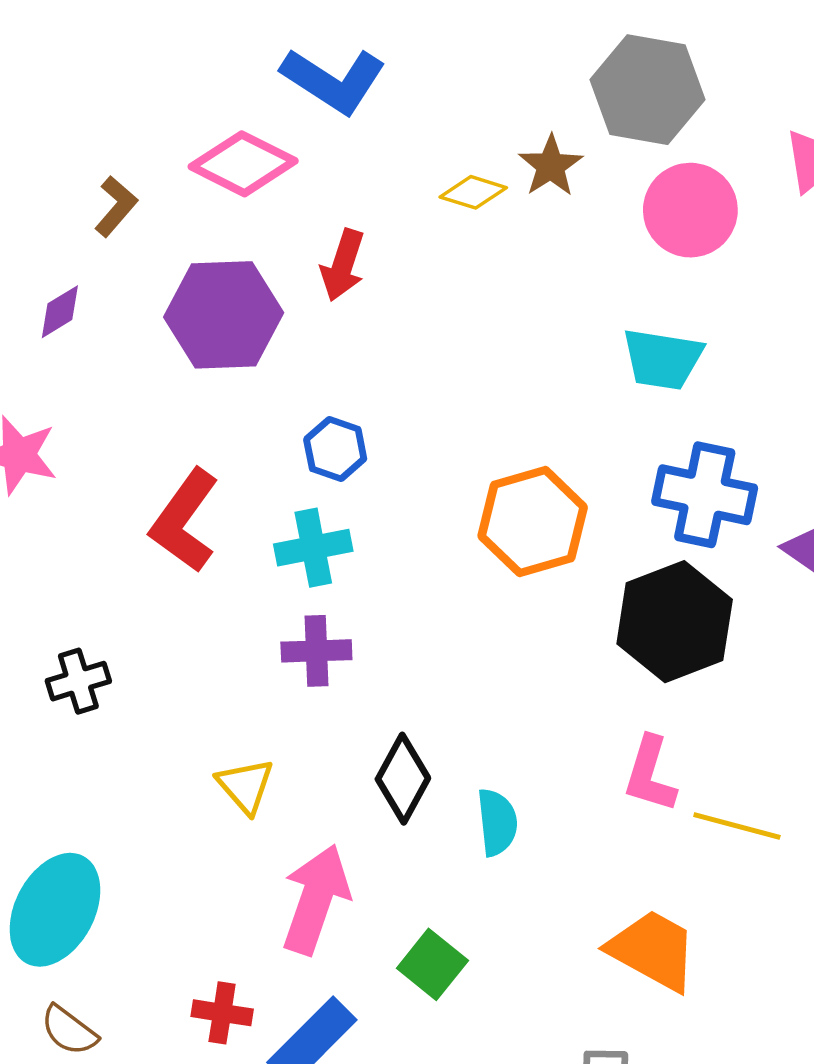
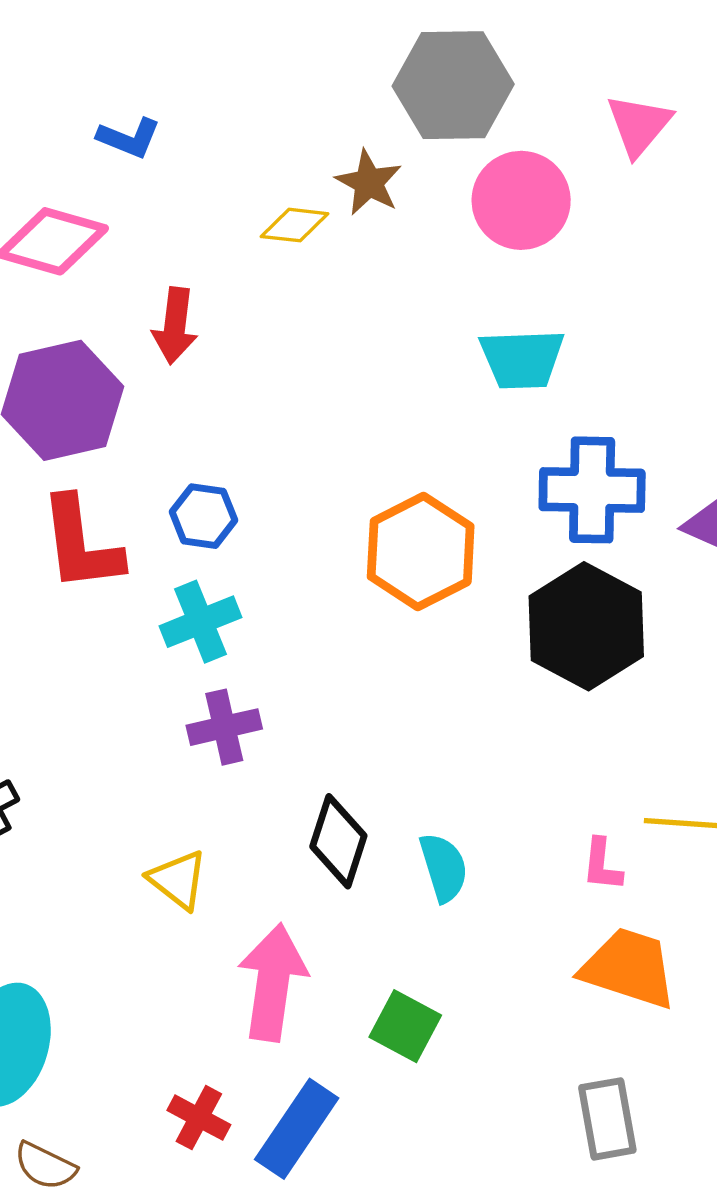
blue L-shape: (334, 80) -> (129, 138), size x0.6
red L-shape: (184, 521) -> (81, 544), moved, turned -32
pink L-shape: (650, 774) -> (602, 865), moved, size x0.7
red cross: (222, 1013) -> (199, 1118), turned 30

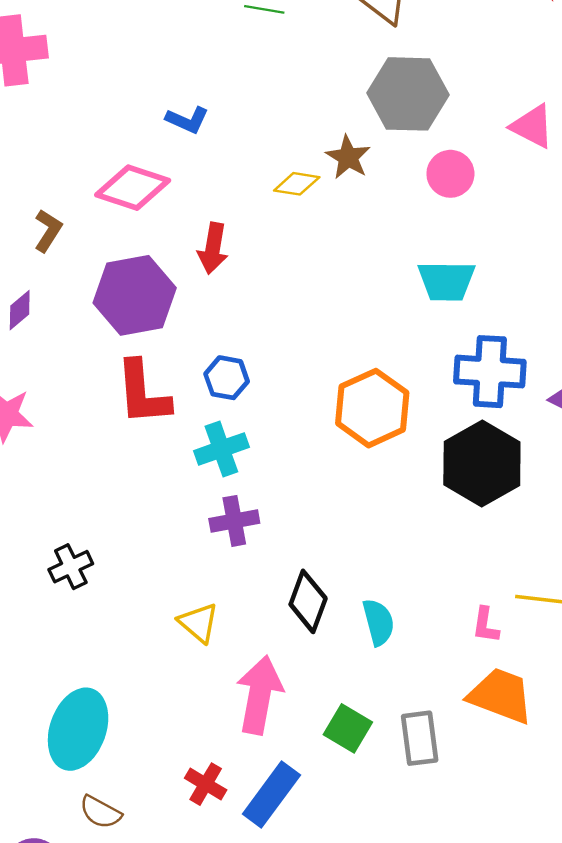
pink triangle: (639, 125) -> (532, 126), turned -45
pink circle: (521, 200) -> (450, 174), size x0.7
gray rectangle: (607, 1119) -> (420, 738), moved

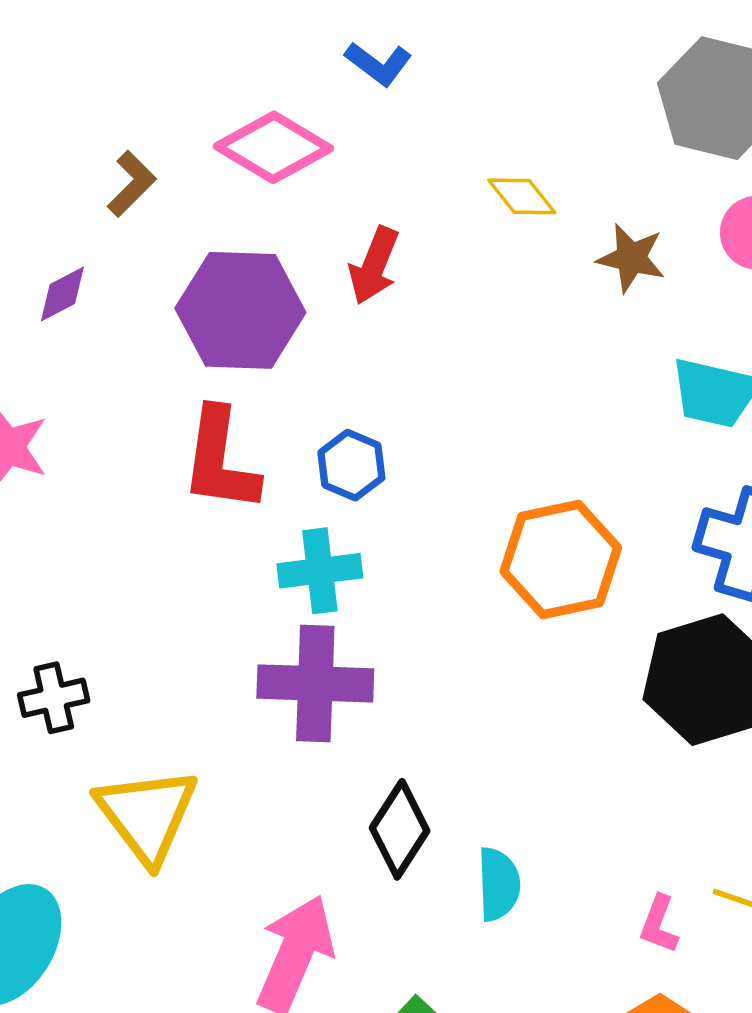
brown star: (348, 157) -> (631, 258), moved, turned -30
yellow diamond: (297, 184) -> (522, 196), turned 30
purple cross: (234, 521) -> (315, 683), size x1.5
yellow triangle: (199, 623) -> (147, 815), moved, size x1.6

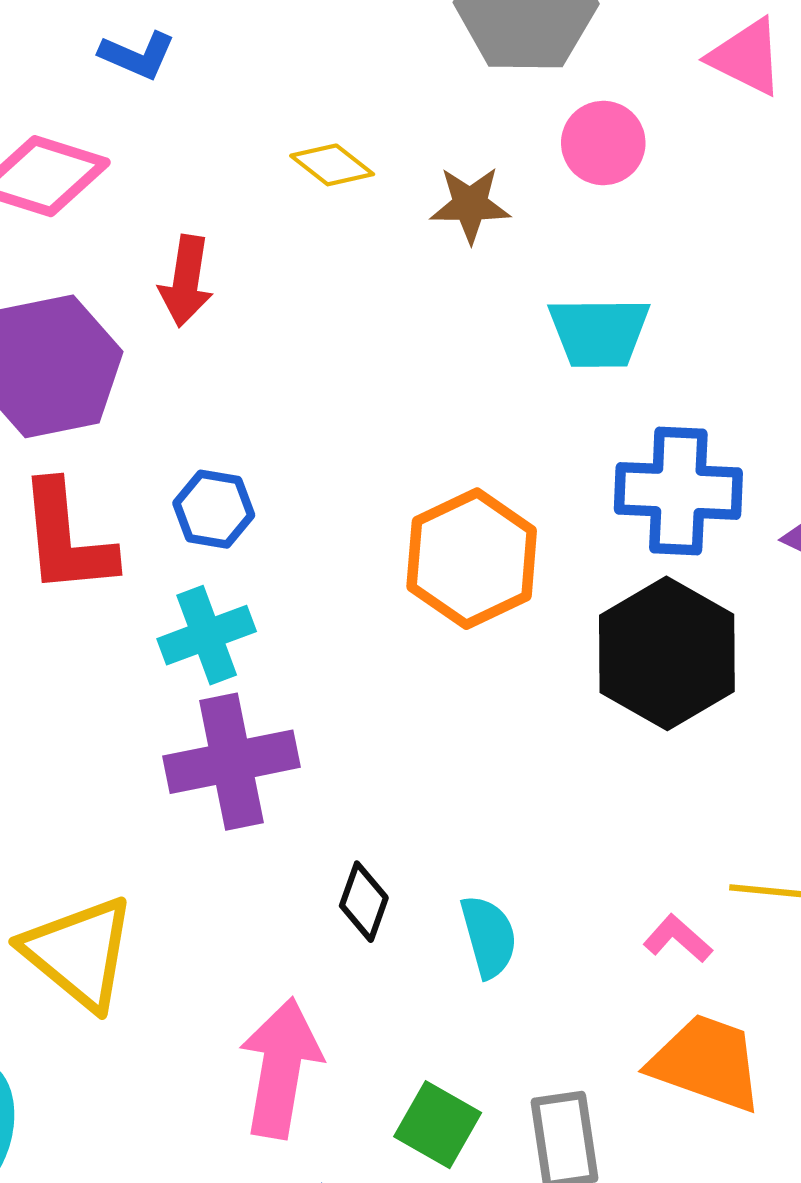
black diamond: (400, 829) -> (364, 902), size x0.7
pink L-shape: (659, 924) -> (678, 939), turned 124

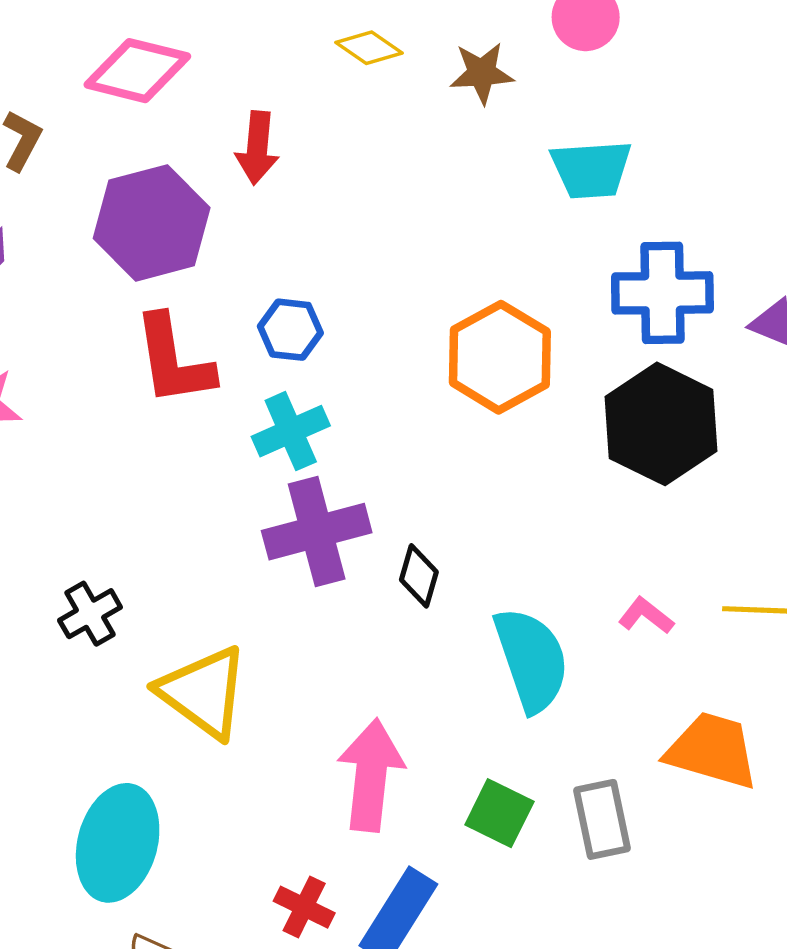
black diamond: (364, 902) -> (419, 576), moved
cyan semicircle: (489, 936) -> (531, 660), size x1.6
pink L-shape: (678, 939) -> (646, 616), moved

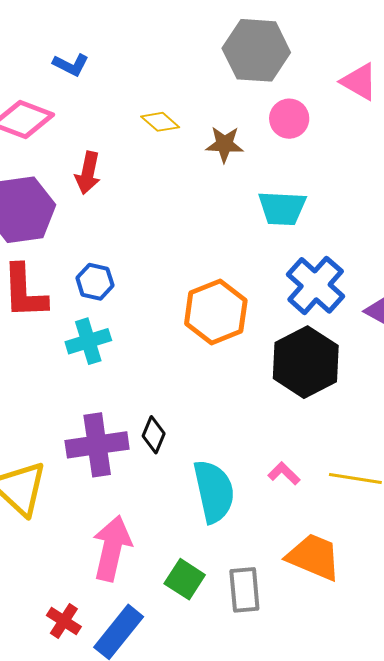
blue cross: (662, 293) -> (316, 285), turned 36
purple cross: (317, 532) -> (97, 445), moved

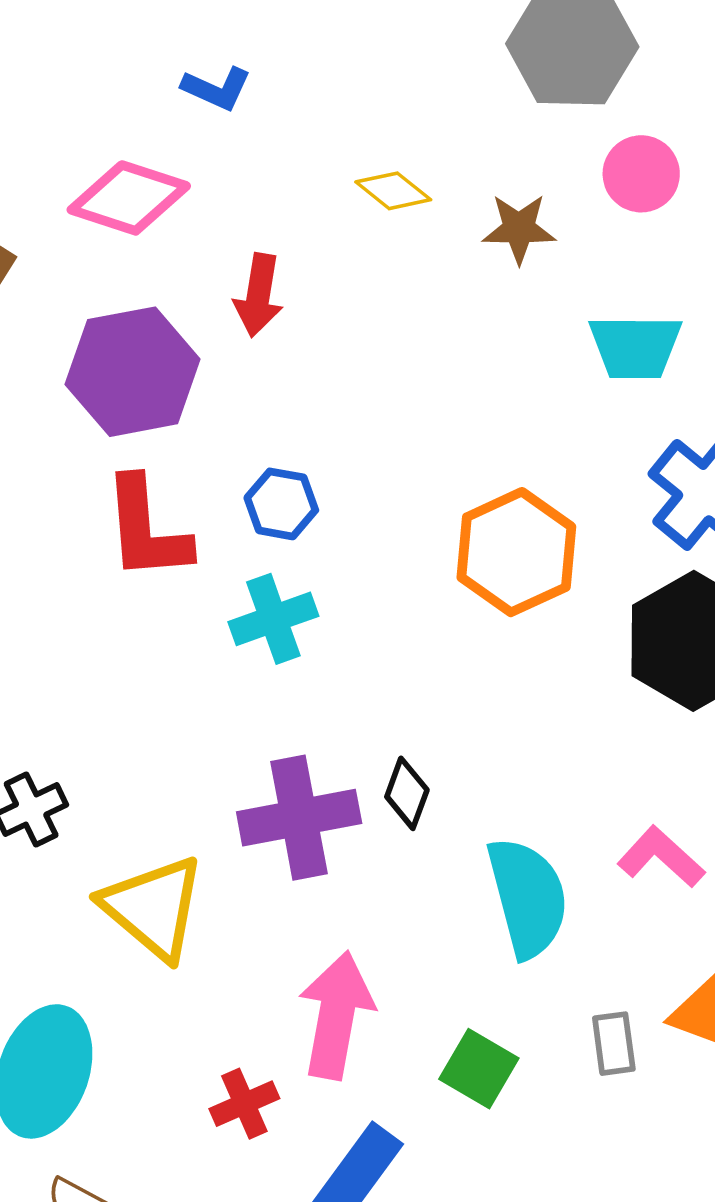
pink L-shape: (284, 473) -> (661, 857), size x1.4
gray rectangle: (244, 590) -> (614, 1044), moved, size x0.7
red cross: (64, 621) -> (244, 1104), moved, turned 36

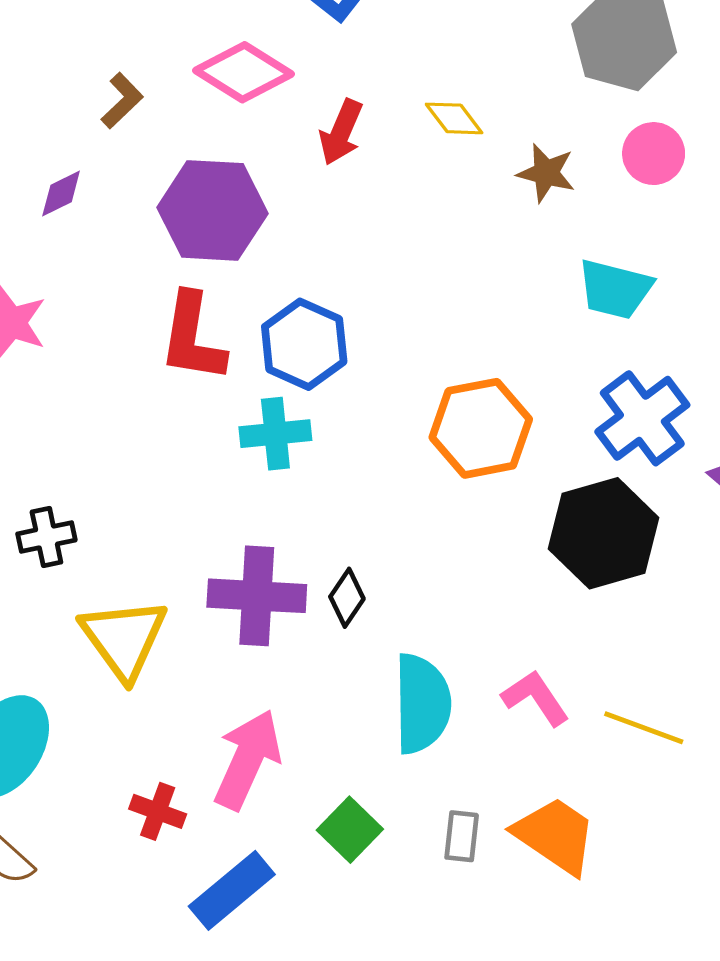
red arrow: (259, 295) -> (341, 132), moved
blue hexagon: (281, 504) -> (304, 344), size x1.5
red cross: (244, 1104) -> (158, 811), turned 30

